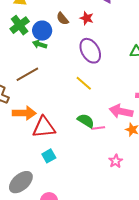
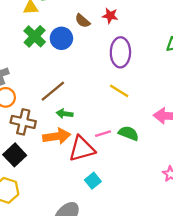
green arrow: (40, 44) -> (65, 114), moved
purple ellipse: (90, 51) -> (120, 52), turned 40
pink line: (98, 128) -> (103, 134), moved

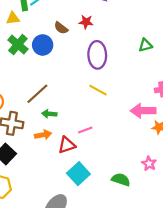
green semicircle: (129, 133) -> (121, 180), moved
orange arrow: (57, 136) -> (43, 135), size x0.7
red triangle: (82, 149) -> (67, 145), size x0.7
cyan square: (93, 181) -> (78, 174), size x1.5

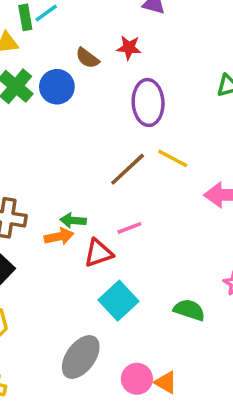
yellow line: (98, 90) -> (173, 158), moved
brown line: (37, 94) -> (128, 169), moved
green arrow: (49, 114) -> (73, 220), moved

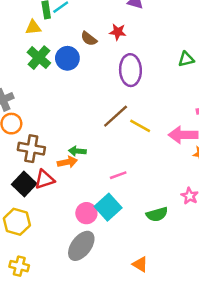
yellow line: (173, 158) -> (140, 126), moved
pink line: (129, 228) -> (118, 175), moved
red triangle: (98, 253) -> (45, 179), moved
green semicircle: (189, 310) -> (157, 214), turned 145
pink circle: (137, 379) -> (86, 213), moved

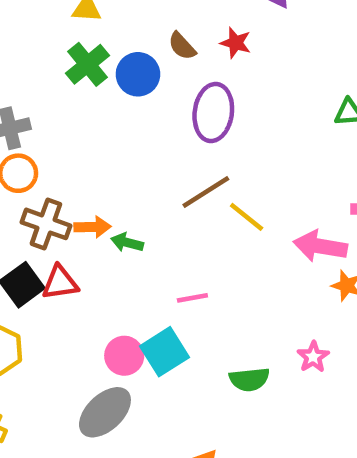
purple ellipse: (130, 70) -> (213, 112), moved
orange arrow: (67, 162) -> (93, 227), moved

